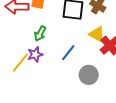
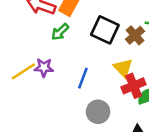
green arrow: (40, 34) -> (60, 32), moved
blue line: (68, 53) -> (83, 78), turned -36

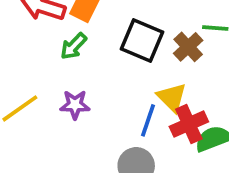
purple star: (44, 68) -> (75, 105), moved
blue line: (83, 78) -> (148, 120), moved

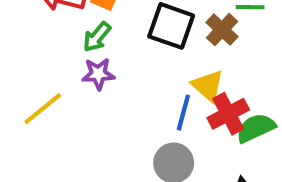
purple star: (75, 105) -> (98, 74), moved

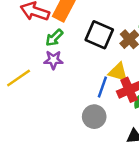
yellow triangle: (208, 86) -> (118, 72), turned -30

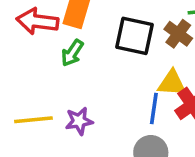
purple star: (53, 60) -> (79, 121), moved
yellow line: (19, 78) -> (33, 120), turned 40

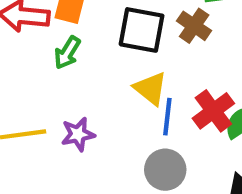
yellow triangle: (172, 83) -> (150, 88), moved, turned 36

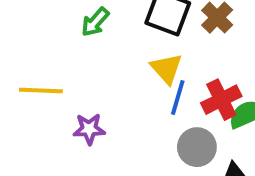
purple star: (78, 134) -> (89, 129), moved
gray circle: (165, 170) -> (197, 147), moved

